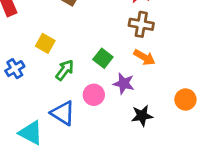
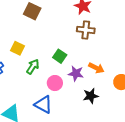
orange arrow: (144, 57) -> (96, 68), moved
blue triangle: (63, 113) -> (43, 105), moved

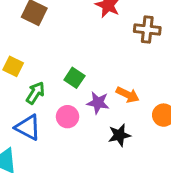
brown cross: (86, 30) -> (147, 29), moved
blue triangle: (43, 105) -> (28, 127), moved

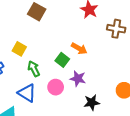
green arrow: (35, 93) -> (34, 69), turned -63
orange arrow: (128, 95) -> (79, 48), moved

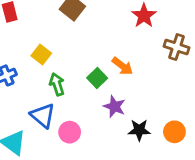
pink circle: (56, 87) -> (70, 132), moved
black star: (92, 103) -> (139, 130), moved

